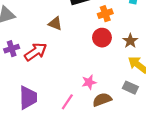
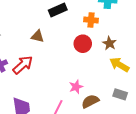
orange cross: (105, 14) -> (91, 20), moved, turned 32
gray rectangle: (130, 88) -> (120, 94), moved

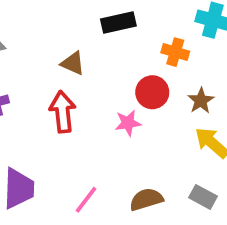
red arrow: (23, 65) -> (63, 112), moved, turned -65
pink star: (76, 87) -> (128, 123), moved

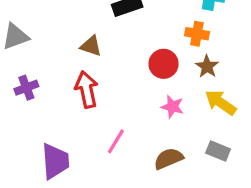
orange cross: (175, 52) -> (197, 34), moved
pink star: (128, 123) -> (172, 107), moved, turned 30
pink line: (86, 200) -> (116, 141), moved

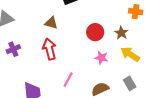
orange cross: (197, 34) -> (136, 12), moved
gray rectangle: (218, 151) -> (130, 83), turned 40

